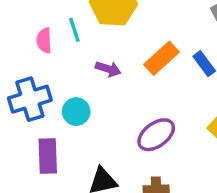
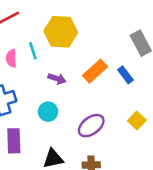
cyan circle: (76, 112) -> (48, 112), moved

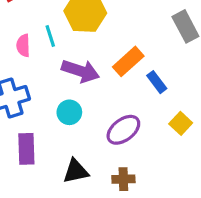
blue rectangle: (125, 75) -> (157, 82), moved
purple arrow: (57, 79) -> (80, 71), size x1.6

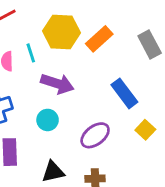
orange rectangle: (128, 61) -> (99, 39), moved
blue rectangle: (157, 82) -> (124, 93), size x1.5

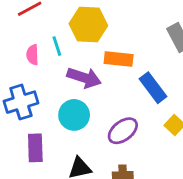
orange rectangle: (99, 39) -> (119, 59), moved, turned 48
cyan circle: (48, 120) -> (74, 115), size x1.4

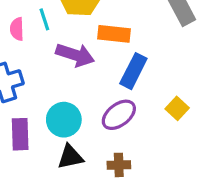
blue rectangle: (153, 88) -> (133, 71), moved, turned 64
cyan circle: (74, 115) -> (64, 120), moved

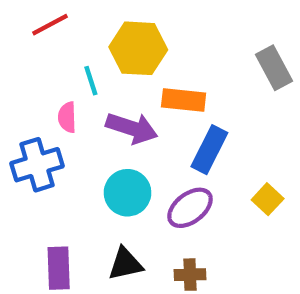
pink semicircle: (17, 29) -> (67, 117), moved
cyan circle: (64, 120) -> (128, 193), moved
purple rectangle: (20, 134) -> (59, 268), moved

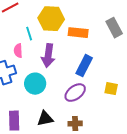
orange rectangle: (184, 100) -> (78, 33), moved
purple arrow: (132, 128) -> (48, 56), turned 80
cyan circle: (128, 193) -> (35, 84), moved
yellow square: (268, 199) -> (111, 89), turned -32

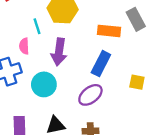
orange rectangle: (78, 33) -> (109, 31), moved
yellow square: (111, 89) -> (137, 82), moved

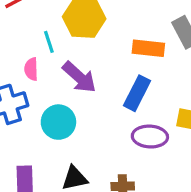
purple arrow: (59, 52) -> (79, 77), turned -56
purple ellipse: (90, 95) -> (150, 137), moved, turned 40

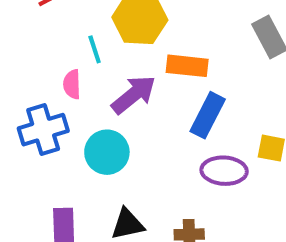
orange rectangle: (148, 48) -> (187, 66), moved
purple arrow: (79, 77) -> (134, 95), turned -81

